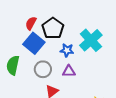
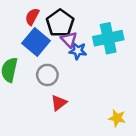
cyan cross: (91, 40) -> (108, 38), turned 30
purple triangle: (69, 71) -> (69, 39), moved, turned 48

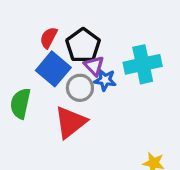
gray circle: (47, 75) -> (80, 88), moved
red triangle: (59, 103) -> (71, 122), moved, size x1.6

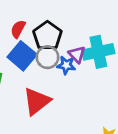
purple triangle: (94, 66) -> (77, 54), moved
gray circle: (80, 88) -> (47, 57), moved

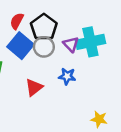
blue star: (66, 65) -> (67, 76), moved
red triangle: (37, 101) -> (34, 87), size x0.7

